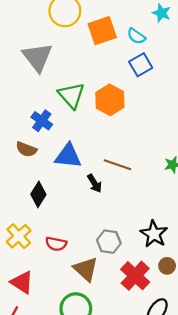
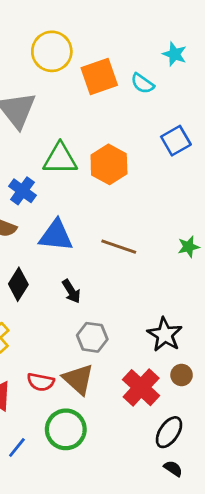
blue square: (141, 65) -> (176, 141), moved
green triangle: (71, 95) -> (60, 159), turned -48
black arrow: (95, 183) -> (71, 291), moved
gray hexagon: (109, 242) -> (92, 337), moved
red semicircle: (56, 244) -> (41, 382), moved

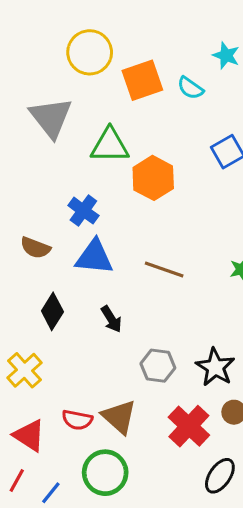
green triangle: (60, 159) -> (110, 145), moved
blue cross: (22, 191) -> (83, 211), moved
gray hexagon: (92, 337) -> (158, 366), moved

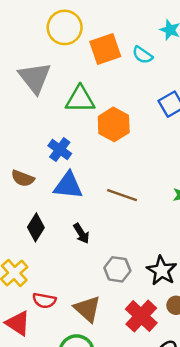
red semicircle: (77, 420) -> (44, 300), moved

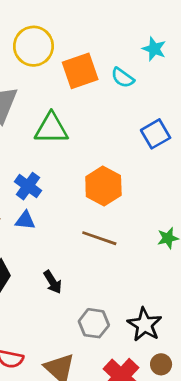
orange hexagon: (114, 124) -> (103, 186), moved
blue triangle: (68, 186) -> (25, 220), moved, size x0.6

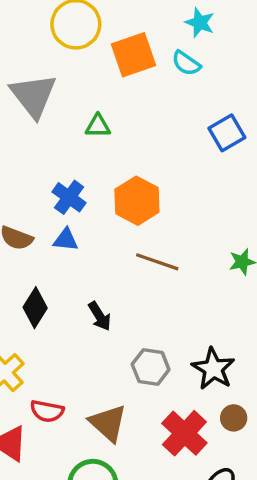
cyan star: (154, 49) -> (200, 23), moved
green triangle: (51, 128) -> (98, 126), size x0.6
orange hexagon: (103, 186) -> (137, 201), moved

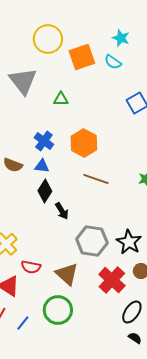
black diamond: (35, 308) -> (45, 191), moved
gray hexagon: (151, 367) -> (92, 241), size x1.4

